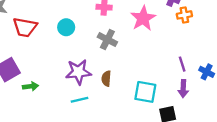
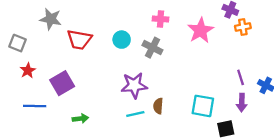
gray cross: (107, 40) -> (152, 48), moved
brown semicircle: (106, 79) -> (158, 106), moved
green arrow: (30, 86) -> (80, 119), moved

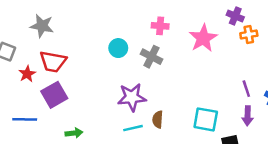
red trapezoid: (79, 40) -> (53, 62), moved
red star: (28, 70) -> (27, 74), moved

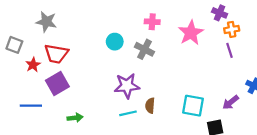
purple line: (246, 89) -> (229, 50), moved
purple arrow: (248, 116) -> (231, 102), turned 49

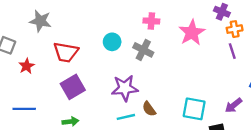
red trapezoid: (56, 54) -> (66, 52), moved
purple square: (57, 84) -> (73, 87), moved
brown semicircle: (150, 106) -> (149, 109), turned -40

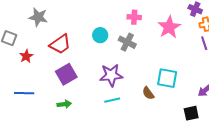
red trapezoid: (66, 52) -> (60, 44), turned -45
brown semicircle: (149, 109) -> (148, 93), moved
cyan square: (194, 109) -> (167, 78), moved

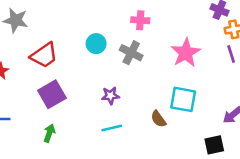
pink star: (169, 27) -> (186, 53), moved
purple star: (111, 75) -> (110, 96), size x0.6
green arrow: (64, 104) -> (49, 133), turned -64

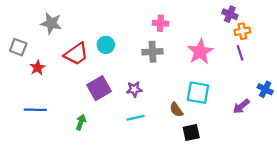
cyan circle: (96, 44) -> (106, 45), moved
gray cross: (131, 53) -> (152, 52), turned -30
purple square: (52, 94) -> (99, 88), moved
black square: (214, 145) -> (191, 133), moved

